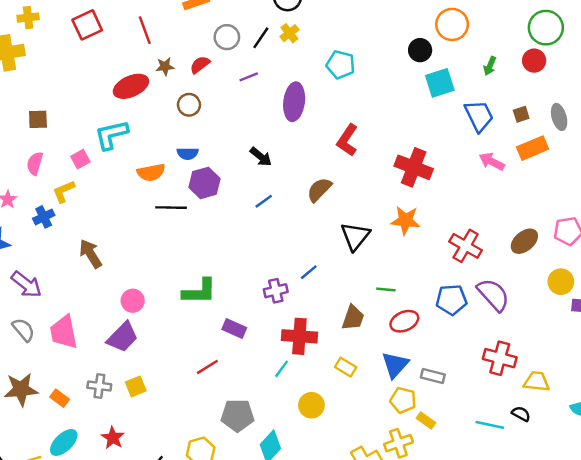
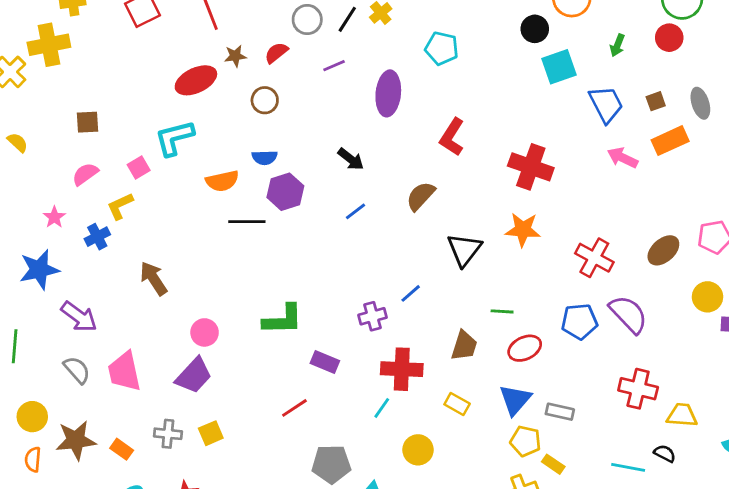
pink semicircle: (35, 163) -> (85, 174), turned 40

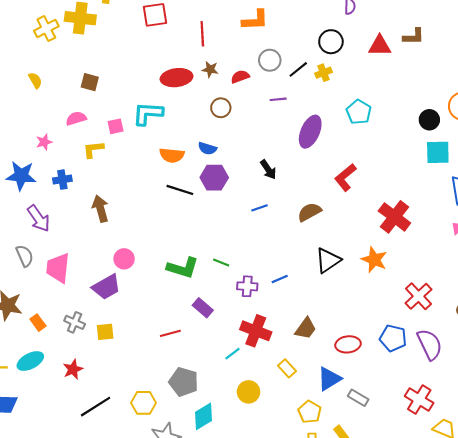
blue cross: (97, 237) -> (62, 180), moved
green line: (502, 311) -> (221, 263), moved
yellow pentagon: (526, 441) -> (310, 412), moved

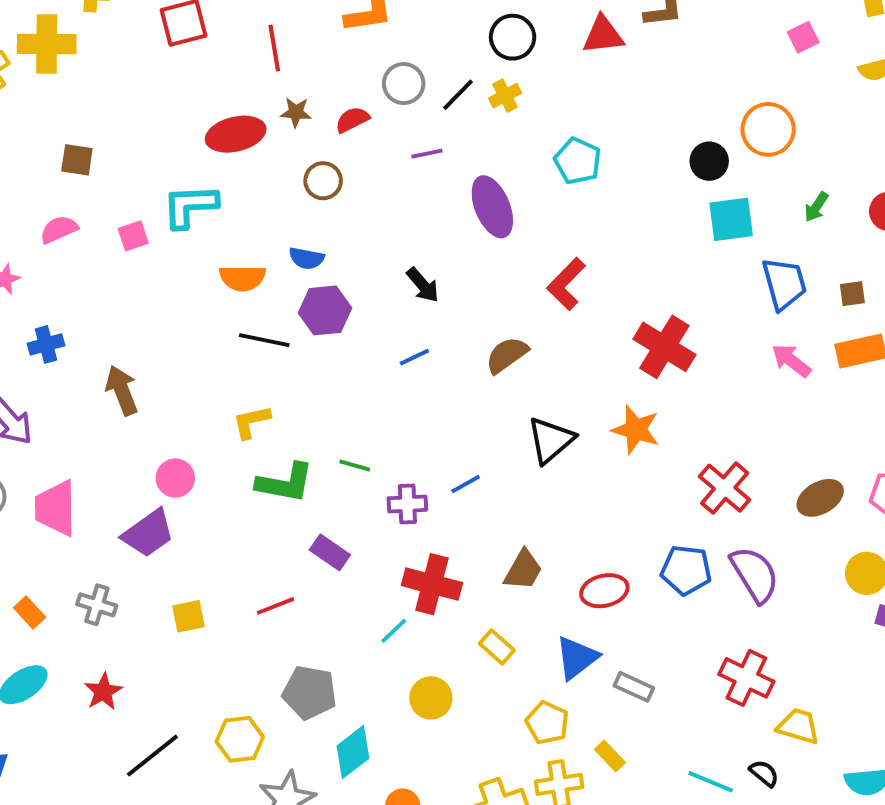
purple ellipse: (310, 132) -> (492, 207), turned -40
yellow L-shape: (93, 149) -> (251, 422), moved
yellow square: (105, 332) -> (188, 616), moved

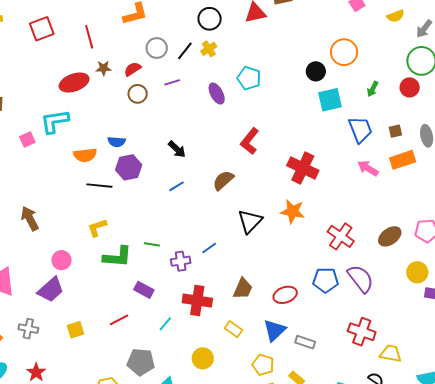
brown circle: (323, 181) -> (138, 94), moved
purple ellipse: (492, 207) -> (217, 94), moved, size x0.7
cyan line: (394, 631) -> (165, 324), moved

